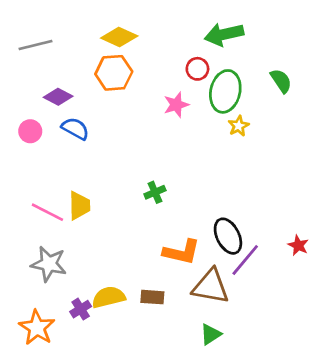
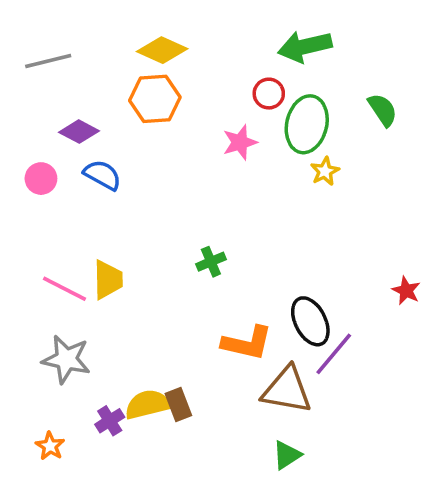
red star: (298, 245) -> (406, 291), moved
brown rectangle: (152, 297) -> (178, 404), moved, turned 65
orange star: (37, 328) -> (50, 446), size x0.6

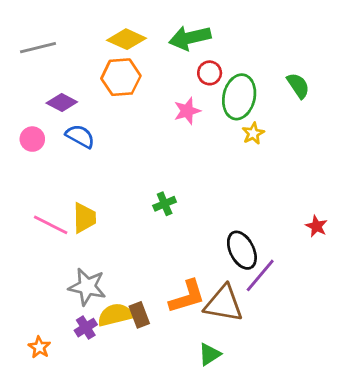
green arrow: (305, 47) -> (190, 38), moved
orange L-shape: (247, 343) -> (187, 297), moved, turned -30
gray star: (66, 359) -> (87, 287), moved
green triangle: (287, 455) -> (210, 354), moved

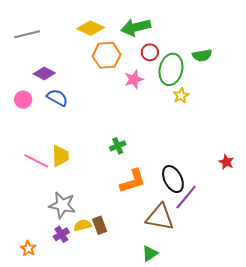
orange hexagon: (121, 77) -> (107, 55), moved
green semicircle: (298, 86) -> (202, 55), moved, turned 114
orange L-shape: (187, 297) -> (133, 181), moved
yellow semicircle: (115, 315) -> (82, 225), size x0.7

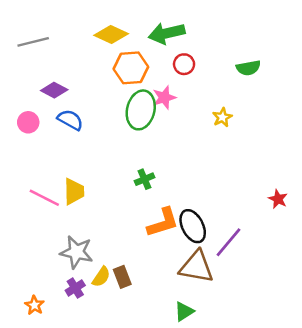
green ellipse: (171, 69) -> (141, 110), moved
black ellipse: (173, 179) -> (193, 226), moved
yellow semicircle: (82, 225) -> (101, 277), turned 138

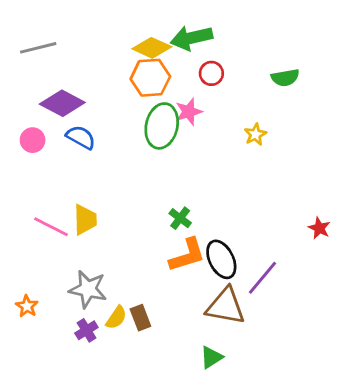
yellow diamond: (111, 34) -> (152, 48), moved
purple diamond: (54, 90) -> (62, 103), size x1.4
green cross: (144, 179) -> (180, 218), moved, turned -30
orange star: (34, 305) -> (27, 306), moved

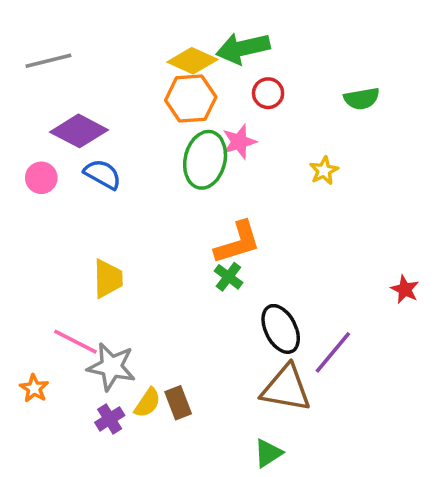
pink line: (51, 227) -> (75, 342), moved
orange L-shape: (187, 255) -> (237, 243), moved

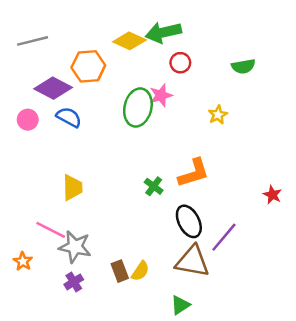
orange hexagon: (191, 99) -> (88, 66), moved
orange L-shape: (237, 243) -> (194, 173), moved
yellow semicircle: (147, 403) -> (140, 271), moved

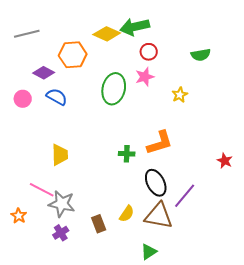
purple diamond: (53, 88) -> (44, 73), size x0.7
pink star: (161, 95) -> (145, 77), moved
green cross: (154, 186) -> (127, 154), turned -35
yellow semicircle: (140, 271) -> (127, 214), moved

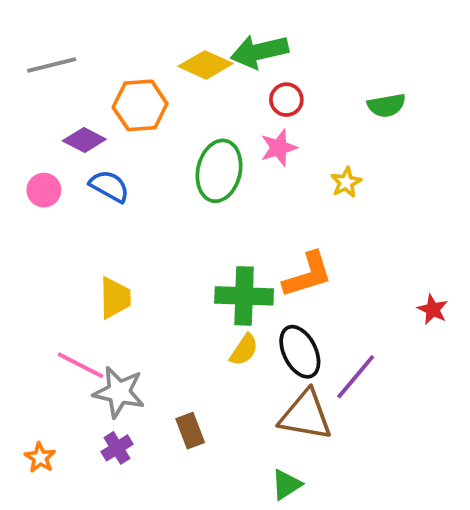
green cross: (127, 154) -> (244, 296), size x1.8
yellow semicircle: (127, 214) -> (244, 350), moved
orange star: (19, 216) -> (40, 458), moved

